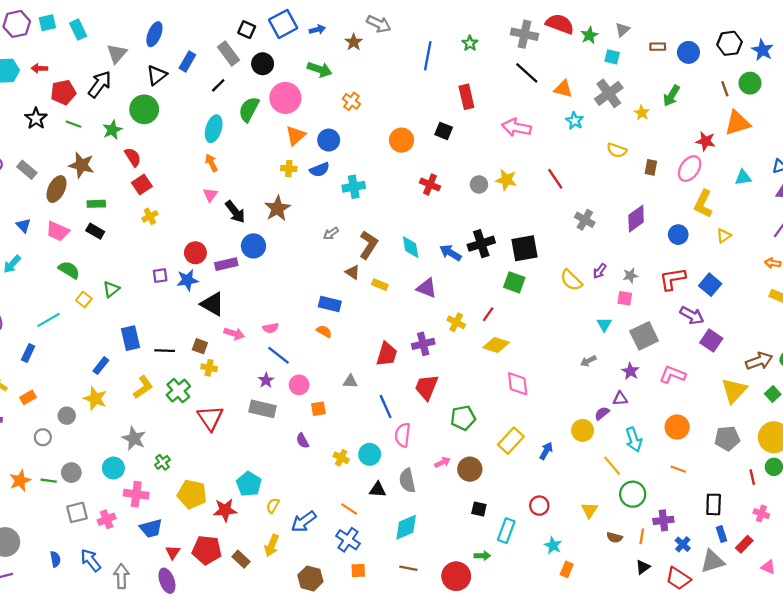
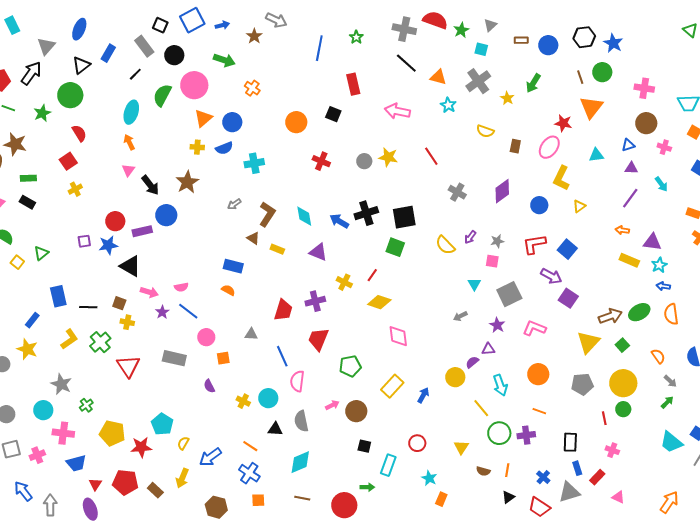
orange triangle: (737, 123) -> (591, 107), turned -35
red semicircle: (133, 157) -> (79, 133), moved
purple star: (266, 380) -> (162, 312), moved
purple cross: (663, 520) -> (526, 435), moved

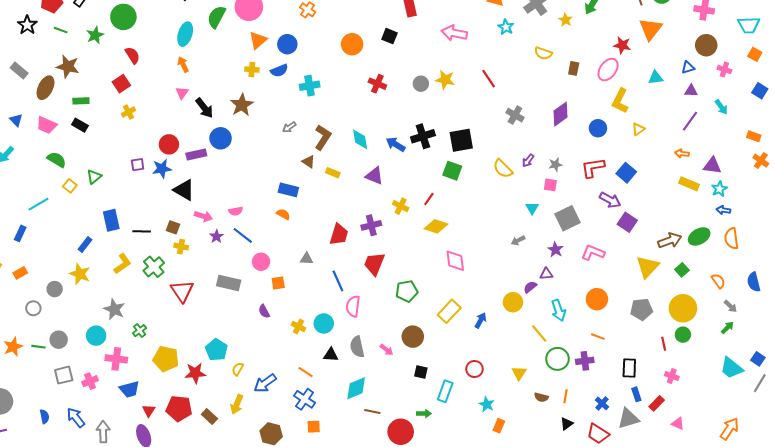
pink arrow: (332, 405) -> (386, 350), moved, turned 64
brown line: (302, 498) -> (372, 411), moved

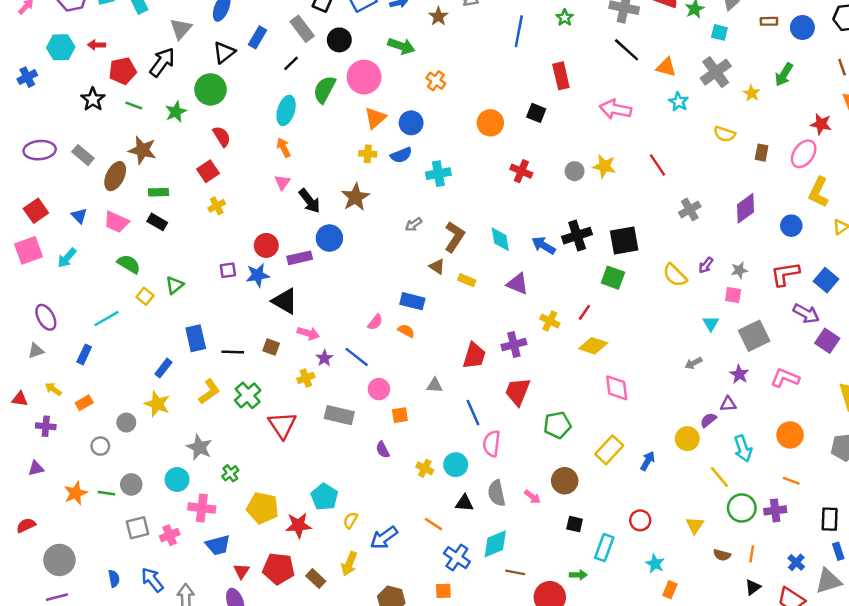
gray cross: (515, 115) -> (690, 210), turned 30
pink semicircle: (236, 211) -> (375, 322), moved, turned -40
yellow cross: (181, 247) -> (306, 378), moved, turned -32
blue cross: (305, 399) -> (457, 558), moved

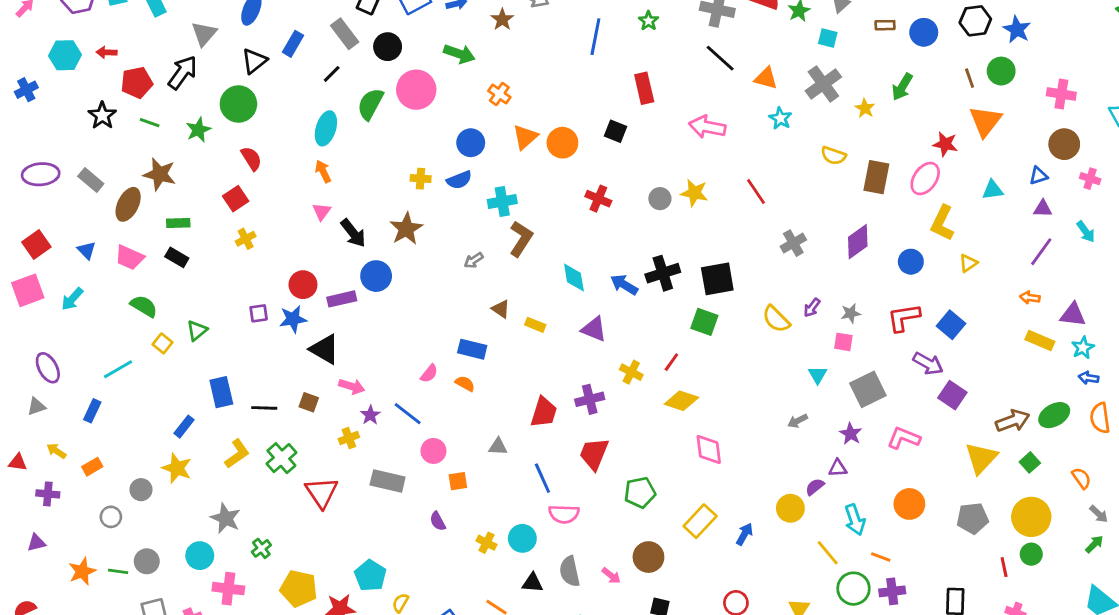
orange triangle: (375, 118) -> (525, 137), moved
brown rectangle: (762, 153) -> (876, 177), size x1.6
brown L-shape: (454, 237) -> (521, 239), moved
pink semicircle: (492, 444) -> (564, 514), turned -95
orange line: (791, 481) -> (881, 557), moved

